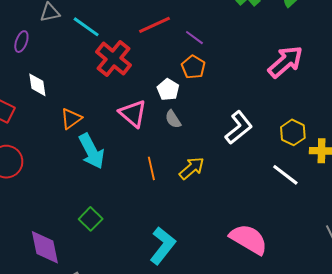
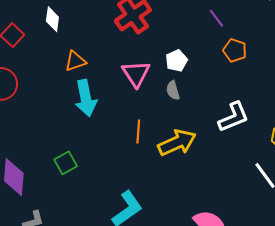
orange pentagon: (193, 67) -> (235, 50), moved, turned -30
yellow arrow: (192, 168) -> (177, 143), size x1.4

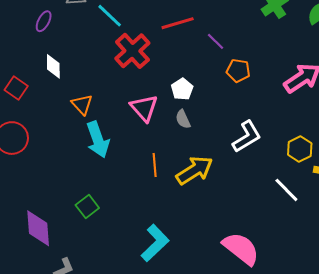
orange triangle: (75, 61) -> (82, 104), turned -45

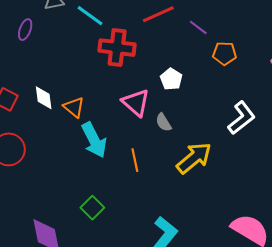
red cross: (132, 51) -> (117, 48), turned -33
white diamond: (53, 66) -> (44, 98), moved
gray semicircle: (183, 119) -> (163, 122), moved
orange line: (155, 165) -> (135, 160), moved

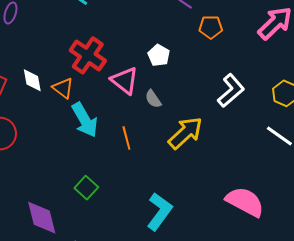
red cross: (117, 48) -> (88, 55), moved, turned 30

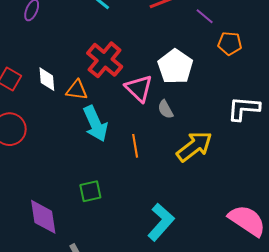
white pentagon: (159, 55) -> (175, 67), size x1.6
orange triangle: (63, 88) -> (77, 90), turned -35
white L-shape: (231, 91) -> (244, 109), turned -140
green square: (86, 188) -> (90, 191), turned 30

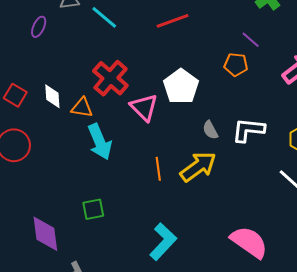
purple line: (205, 16) -> (251, 40), moved
gray semicircle: (165, 109) -> (210, 130), moved
orange line: (135, 146) -> (158, 169), moved

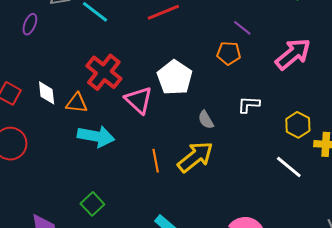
white L-shape: (248, 130) -> (249, 105), moved, size x0.7
cyan arrow: (100, 142) -> (96, 136), turned -54
green square: (93, 209) -> (92, 204), turned -30

